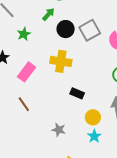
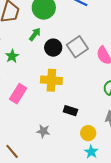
brown line: (24, 104) -> (12, 151), moved
gray star: (59, 130) -> (43, 131), moved

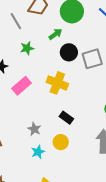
yellow circle: (88, 133) -> (61, 142), moved
cyan star: (91, 152) -> (38, 152), moved

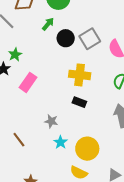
green star: (27, 48) -> (15, 55), moved
yellow cross: (57, 83) -> (80, 75), moved
yellow circle: (61, 142) -> (87, 149), moved, size x1.5

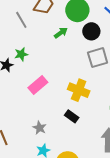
black circle: (66, 38) -> (91, 31), moved
pink rectangle: (28, 82) -> (38, 85), moved

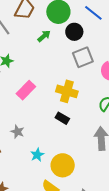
gray star: (40, 128) -> (17, 132), moved

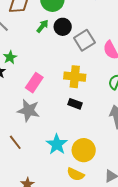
black circle: (74, 32) -> (63, 27), moved
gray star: (17, 132) -> (28, 110), moved, size x1.6
cyan star: (37, 155) -> (57, 144), size x1.5

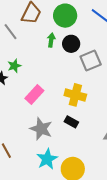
green arrow: (42, 26) -> (51, 40), turned -40
gray star: (28, 110) -> (41, 129), moved

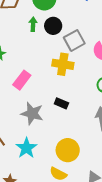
yellow cross: (75, 95) -> (63, 64), moved
cyan star: (47, 159) -> (26, 148), moved

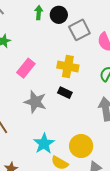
yellow cross: (63, 64) -> (68, 66), moved
cyan star: (26, 148) -> (44, 143), moved
yellow circle: (68, 150) -> (81, 146), moved

